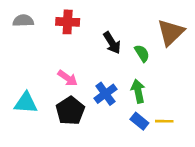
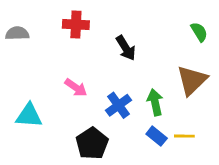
gray semicircle: (23, 21) -> (17, 33), moved
brown triangle: (171, 32) -> (192, 80), moved
green semicircle: (142, 53) -> (199, 32), moved
black pentagon: (70, 111) -> (92, 143), moved

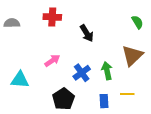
pink arrow: (76, 88) -> (52, 61), turned -70
blue rectangle: (157, 136) -> (104, 101), moved, turned 48

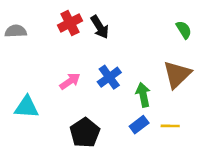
red cross: (52, 17) -> (70, 23), turned -30
black arrow: (87, 33) -> (100, 27), moved
blue cross: (82, 73) -> (109, 77), moved
blue rectangle: (104, 101) -> (139, 125), moved, turned 56

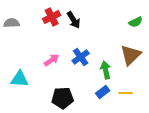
green semicircle: (184, 30) -> (136, 22), turned 96
black pentagon: (85, 133) -> (63, 98), turned 30

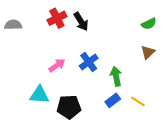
brown triangle: (131, 55) -> (148, 52), moved, size x0.6
cyan triangle: (20, 79) -> (39, 95), moved
yellow line: (126, 93) -> (138, 101), turned 32

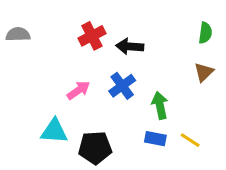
red cross: (57, 18) -> (92, 36), moved
black arrow: (81, 22) -> (130, 46), moved, turned 126
green semicircle: (149, 24) -> (205, 33), turned -56
blue rectangle: (113, 100) -> (155, 139), turned 48

